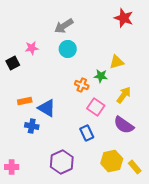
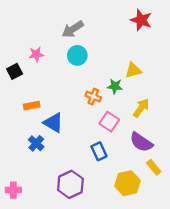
orange rectangle: (25, 101) -> (32, 106), moved
blue cross: (32, 126) -> (36, 143), turned 32
yellow rectangle: (135, 167) -> (154, 167), moved

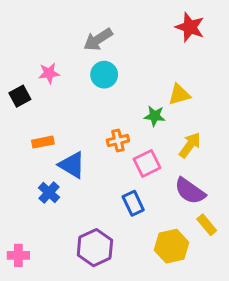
orange cross: (93, 97) -> (118, 140), moved, turned -35
pink square: (109, 122) -> (147, 163), turned 30

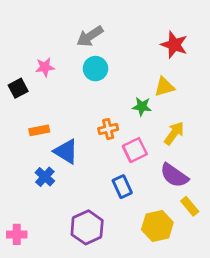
red star: (190, 27) -> (174, 45), moved

